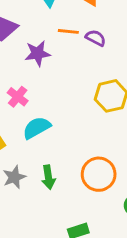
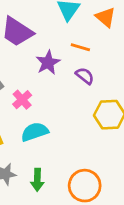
purple semicircle: (96, 38) -> (85, 76), moved
purple star: (38, 53) -> (48, 63), turned -30

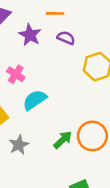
green arrow: (37, 180) -> (63, 140), moved, turned -120

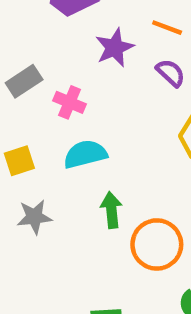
pink cross: (16, 74) -> (70, 102), turned -30
green arrow: (63, 140) -> (111, 210), moved, turned -72

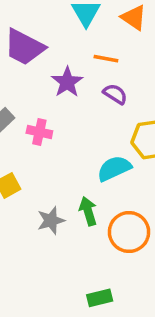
cyan semicircle: (85, 154) -> (114, 168), moved
gray star: (34, 217) -> (51, 220), moved

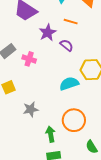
purple semicircle: (115, 94) -> (67, 45), moved
green arrow: (88, 211) -> (51, 134), moved

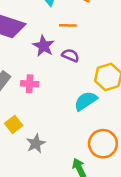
gray star: (31, 109) -> (36, 144), moved

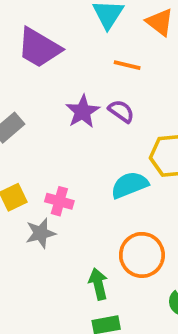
purple star: (44, 46) -> (83, 111), moved
pink cross: (30, 84) -> (59, 201), moved

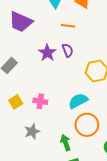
purple semicircle: (121, 111) -> (68, 50), turned 40
cyan semicircle: (130, 185) -> (78, 101), moved
gray star: (41, 233) -> (32, 132), moved

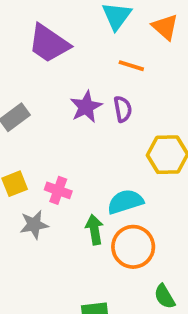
gray star: (32, 132) -> (34, 225), moved
green arrow: (66, 143) -> (94, 230), moved

